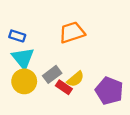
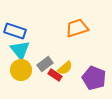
orange trapezoid: (72, 32) -> (77, 28), moved
blue rectangle: (17, 36) -> (15, 31), size x1.5

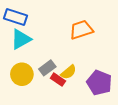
blue rectangle: (15, 31) -> (16, 17), moved
cyan triangle: (20, 50) -> (21, 39), moved, turned 40

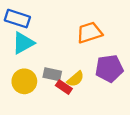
gray rectangle: (47, 68) -> (52, 74), turned 49
purple pentagon: (99, 83) -> (109, 69), moved, turned -30

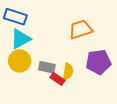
yellow semicircle: (75, 79) -> (68, 71), turned -42
yellow circle: (24, 81) -> (20, 61), moved

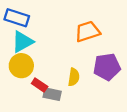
gray rectangle: (47, 67) -> (52, 94), moved
red rectangle: (57, 79) -> (40, 85), moved

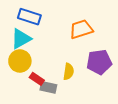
blue rectangle: (17, 18) -> (29, 17), moved

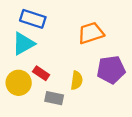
yellow circle: (20, 61) -> (19, 83), moved
red rectangle: (37, 79) -> (41, 73), moved

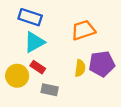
cyan triangle: (23, 44) -> (34, 42), moved
yellow semicircle: (77, 80) -> (80, 68), moved

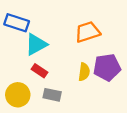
blue rectangle: (30, 17) -> (17, 23), moved
yellow circle: (17, 76) -> (18, 95), moved

